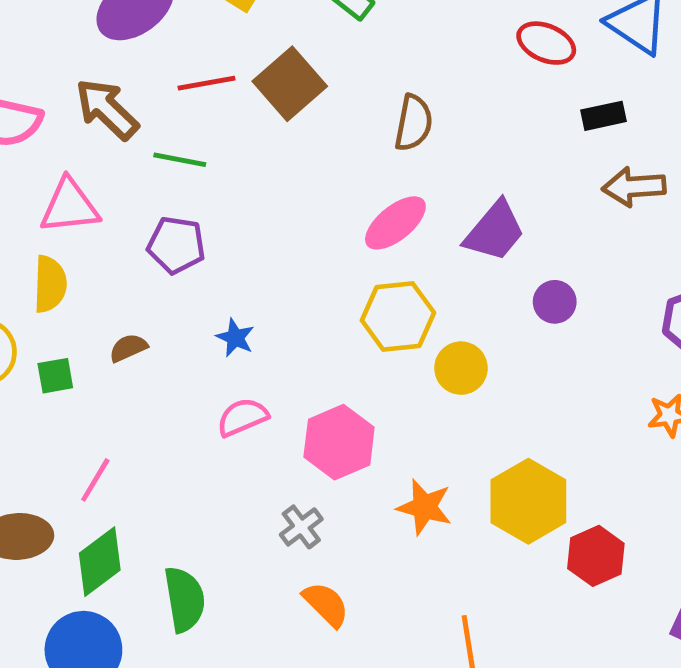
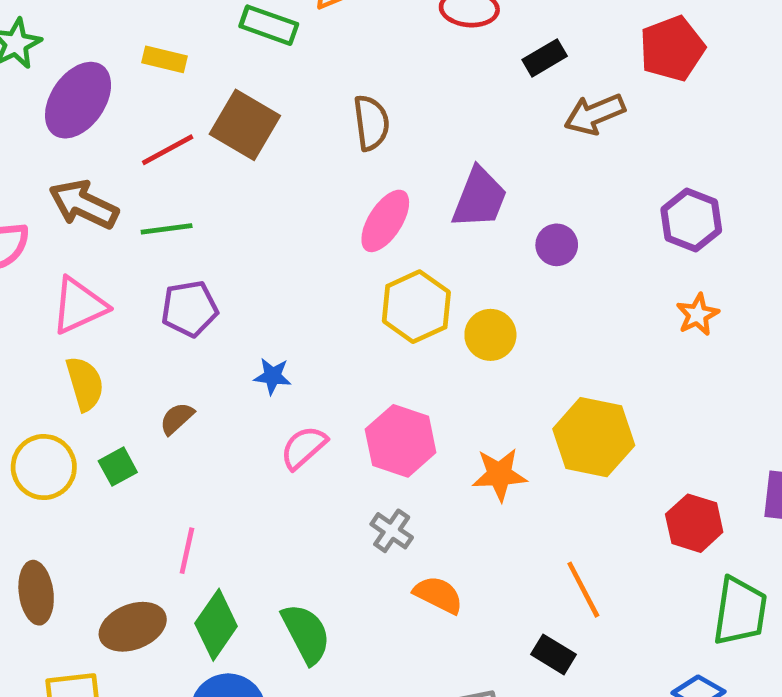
red hexagon: (596, 556) -> (694, 523), moved

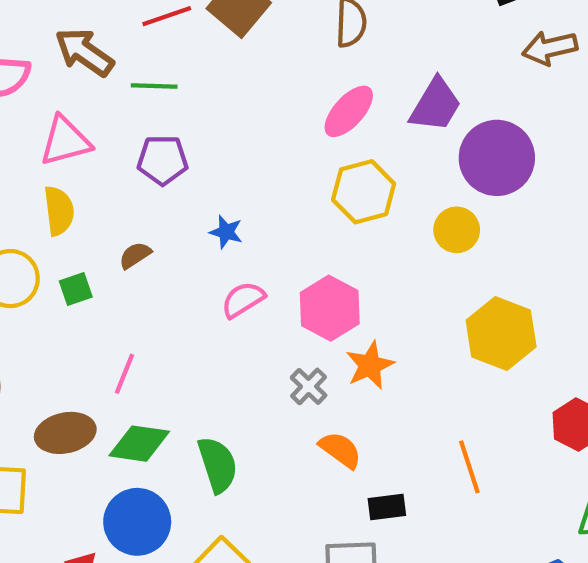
purple circle: (557, 245) -> (497, 158), size x2.0
yellow circle: (490, 335) -> (457, 230), moved
orange star: (499, 474) -> (370, 365), moved, turned -30
green diamond: (216, 625) -> (139, 444), turned 54
black rectangle: (553, 654) -> (387, 507), moved, turned -48

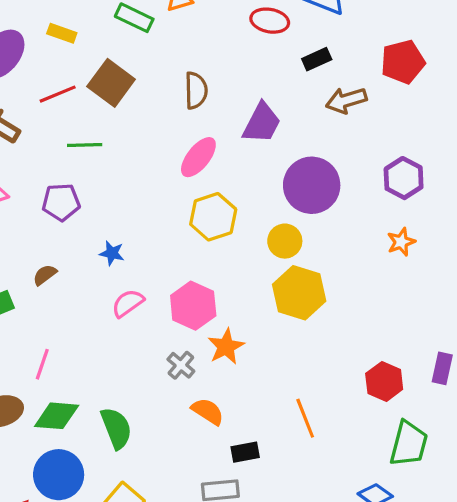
green line: (154, 86) -> (85, 145), moved
purple trapezoid: (435, 105) -> (262, 123), moved
yellow hexagon: (501, 334) -> (299, 293), moved

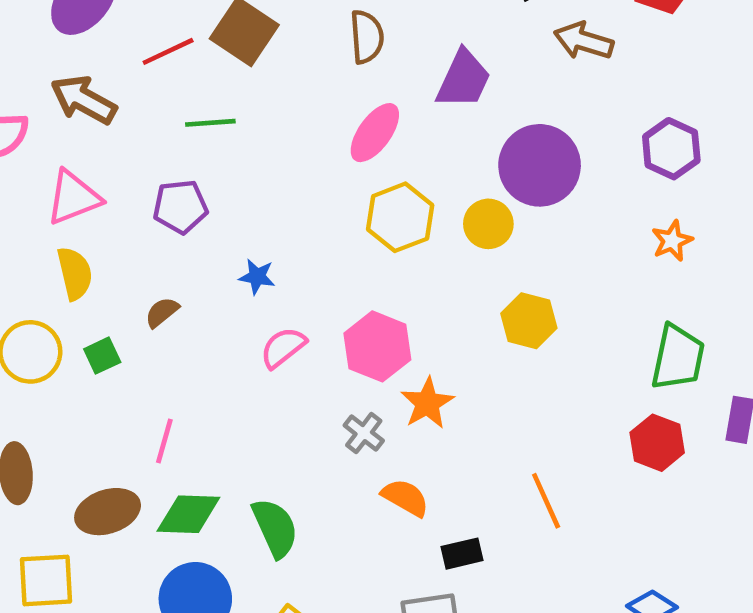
brown arrow: (346, 100) -> (584, 41), turned 36
yellow circle: (285, 241) -> (488, 224), moved
yellow hexagon: (299, 293) -> (529, 321), size x0.7
green trapezoid: (409, 444) -> (678, 358), moved

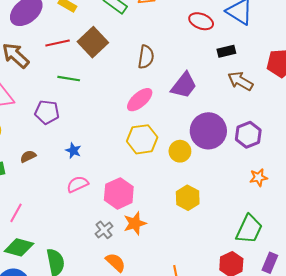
purple hexagon: (671, 149) -> (248, 135), moved

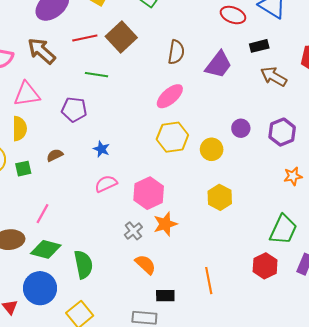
purple trapezoid: (184, 85) -> (218, 65), moved
purple circle: (208, 131) -> (241, 128), size x0.5

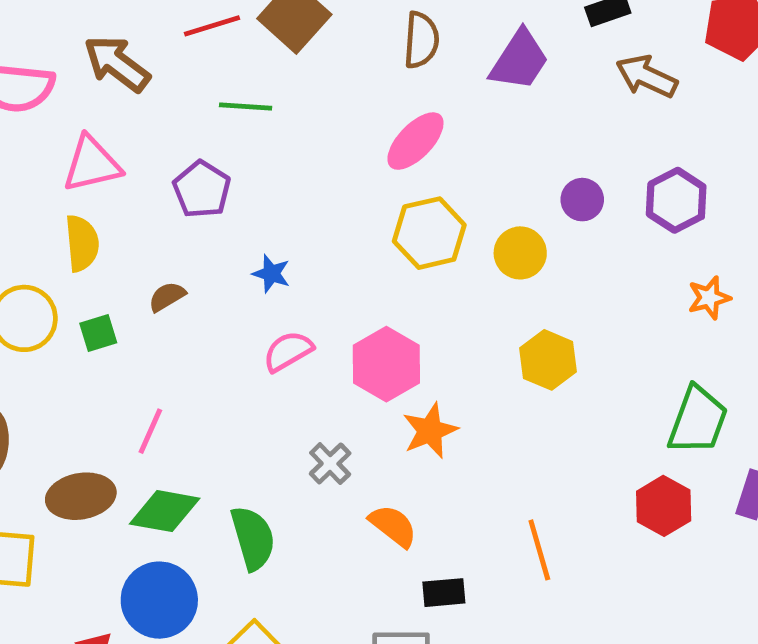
purple pentagon: (74, 109) -> (202, 189), turned 30
gray cross: (133, 231) -> (330, 464), moved

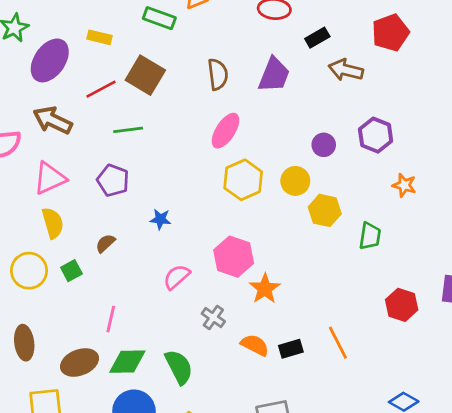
orange star: (709, 298) -> (404, 185), turned -30
pink semicircle: (288, 351) -> (177, 277), moved
yellow hexagon: (548, 360) -> (325, 210), moved
green trapezoid: (698, 420) -> (370, 236), moved, size x0.7
black rectangle: (444, 593) -> (291, 349), moved

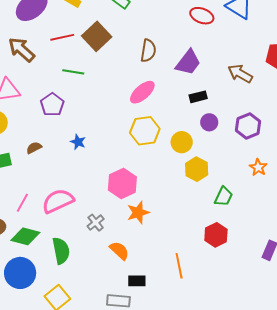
black rectangle: (317, 38) -> (198, 97), moved
pink semicircle: (177, 277) -> (58, 201), moved, size x1.5
red hexagon: (402, 305) -> (216, 235), moved
black rectangle: (291, 349) -> (137, 281), moved

